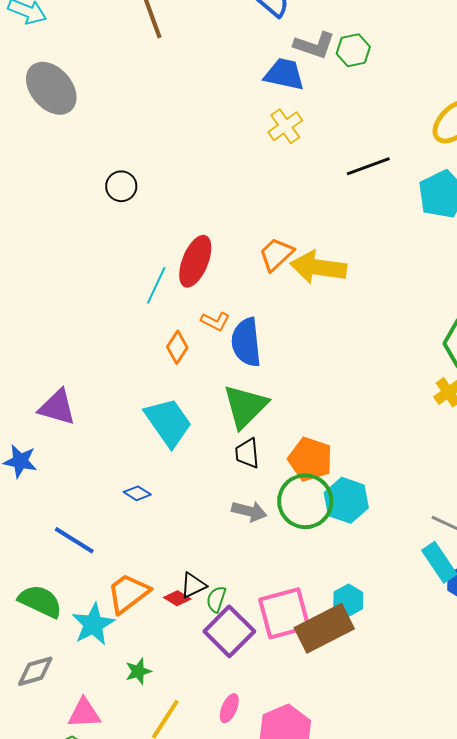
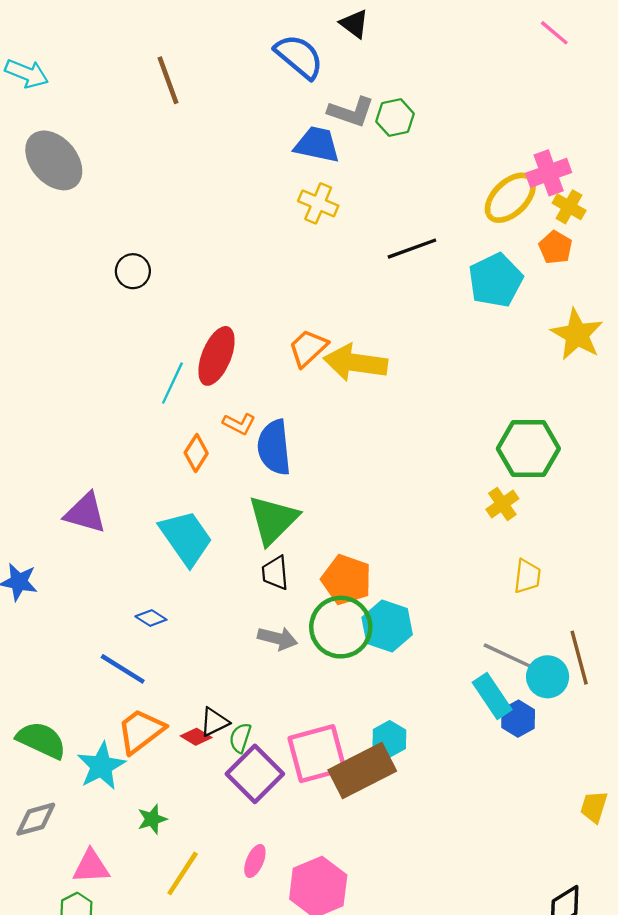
yellow cross: (285, 126) -> (318, 203), turned -32
purple triangle: (57, 407) -> (85, 513), moved
blue line: (74, 540) -> (123, 669), moved

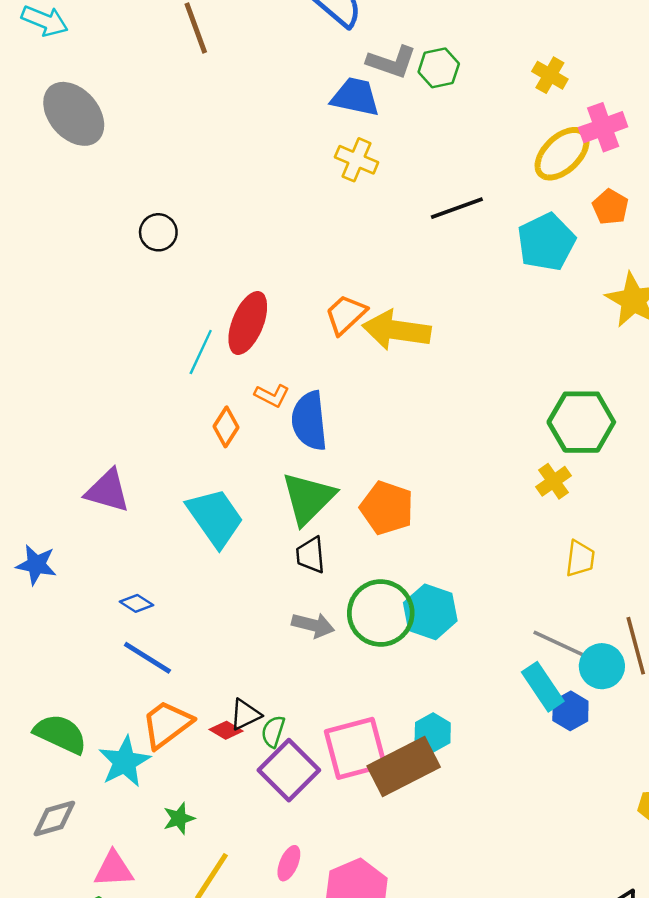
yellow cross: (569, 207) -> (550, 75), moved
orange pentagon: (346, 580) -> (387, 508), moved
blue diamond: (151, 618) -> (137, 603), moved

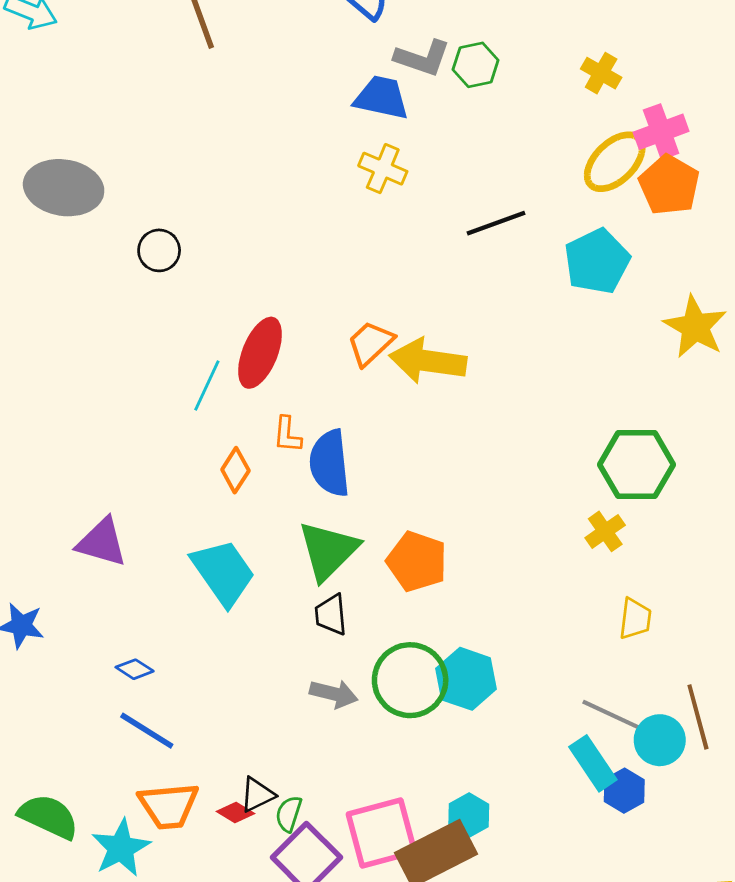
gray ellipse: (74, 114) -> (64, 188), moved, turned -40
orange pentagon: (610, 207) -> (669, 185), moved, size x1.5
orange L-shape: (272, 395) -> (287, 435), turned 68
orange trapezoid: (167, 724) -> (169, 806), turned -148

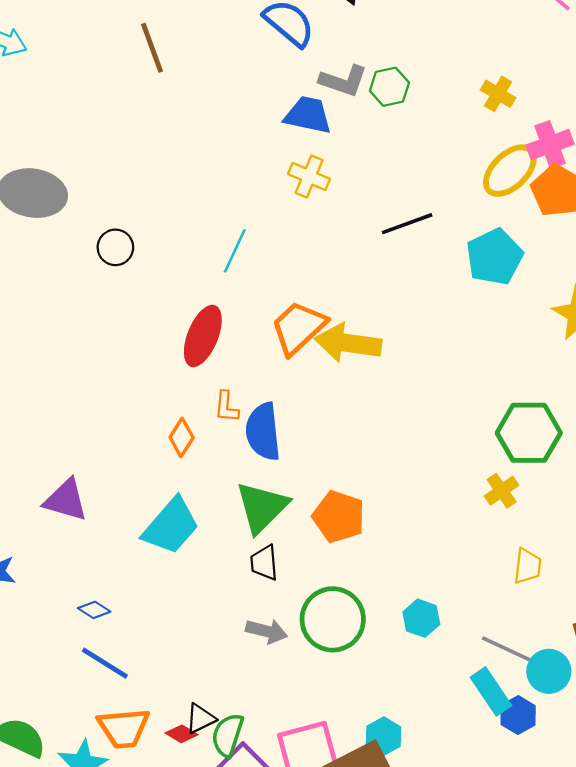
orange trapezoid: (371, 343) -> (298, 328), size x1.4
cyan line: (207, 385) -> (235, 251), moved
cyan trapezoid: (223, 572) -> (171, 526), turned 76
cyan hexagon: (466, 679) -> (421, 618), moved, size x0.7
green semicircle: (289, 814) -> (228, 735), size x1.4

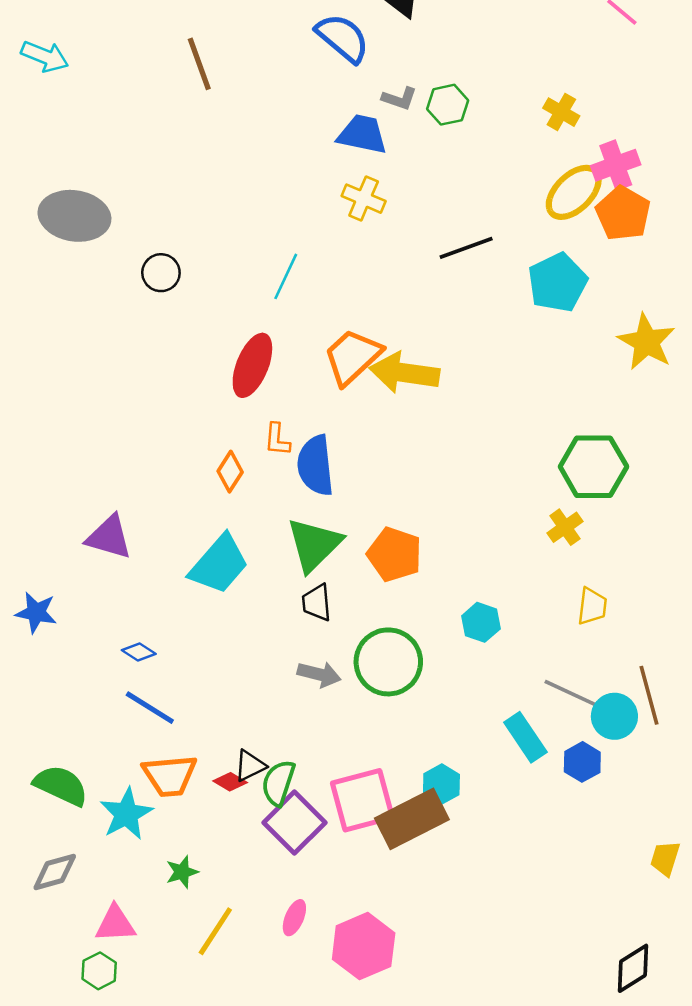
gray L-shape: (343, 81) -> (399, 98), size x0.7
cyan hexagon: (421, 618) -> (481, 622), moved
cyan rectangle: (491, 691) -> (525, 737), moved

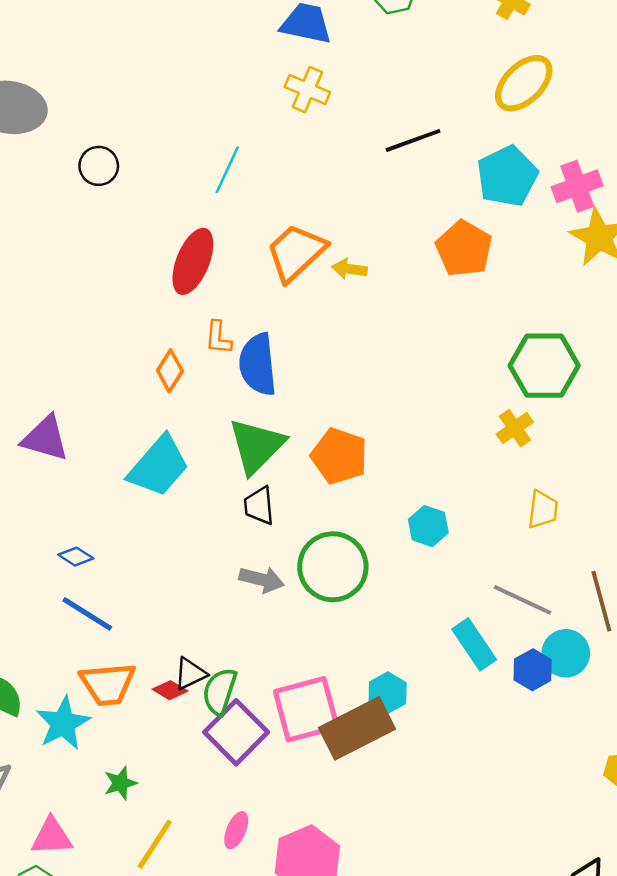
pink cross: (616, 165) -> (577, 186), moved
orange pentagon: (623, 213) -> (464, 249), moved
yellow arrow: (404, 373) -> (349, 269), size x0.5
cyan circle: (614, 716) -> (566, 653), moved

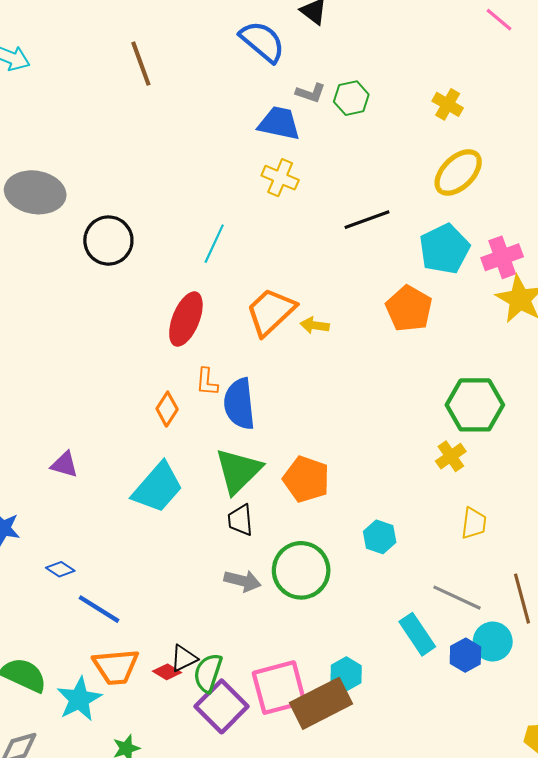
black circle: (99, 166) -> (108, 241), size x1.5
purple triangle: (45, 438) -> (64, 465), size x0.7
blue diamond: (76, 557) -> (60, 569), moved

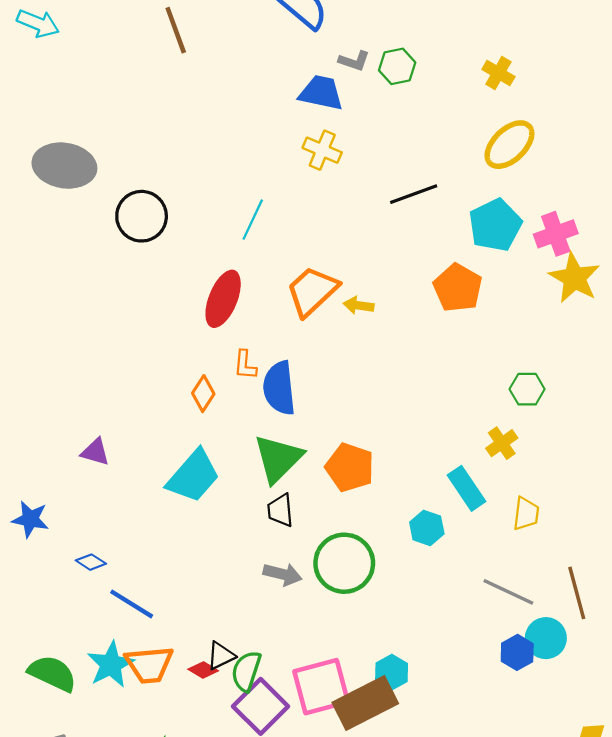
green hexagon: (475, 405) -> (527, 389), size x0.6
cyan rectangle: (417, 634) -> (467, 488), moved
cyan star: (79, 699) -> (111, 665), moved

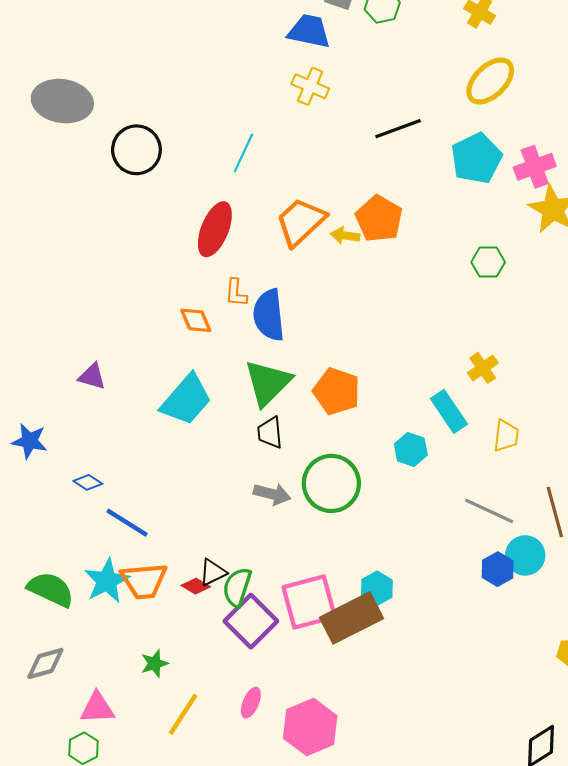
orange pentagon: (458, 288) -> (379, 219), moved
green hexagon: (527, 389) -> (488, 262), moved
orange diamond: (203, 394) -> (196, 320), turned -56

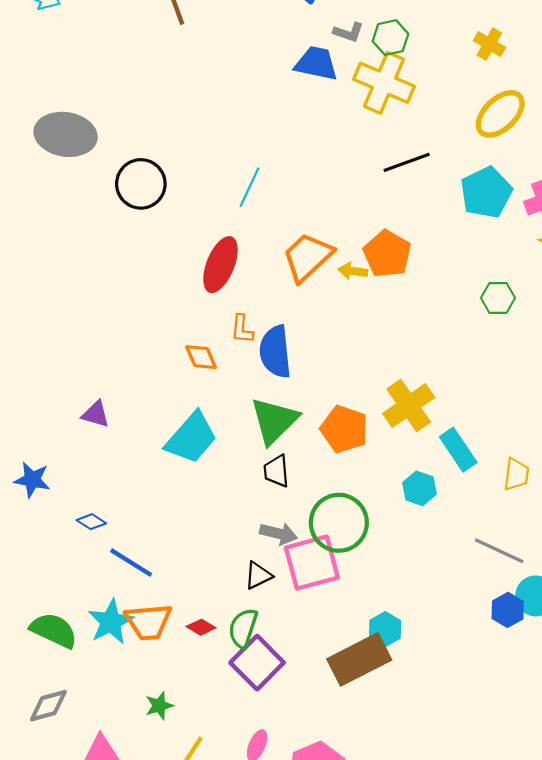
yellow cross: (310, 86) -> (384, 83), moved, size x1.6
yellow cross: (483, 368) -> (409, 406), moved, size x1.6
black triangle: (213, 572) -> (258, 575), moved
pink square: (309, 602) -> (312, 563), moved

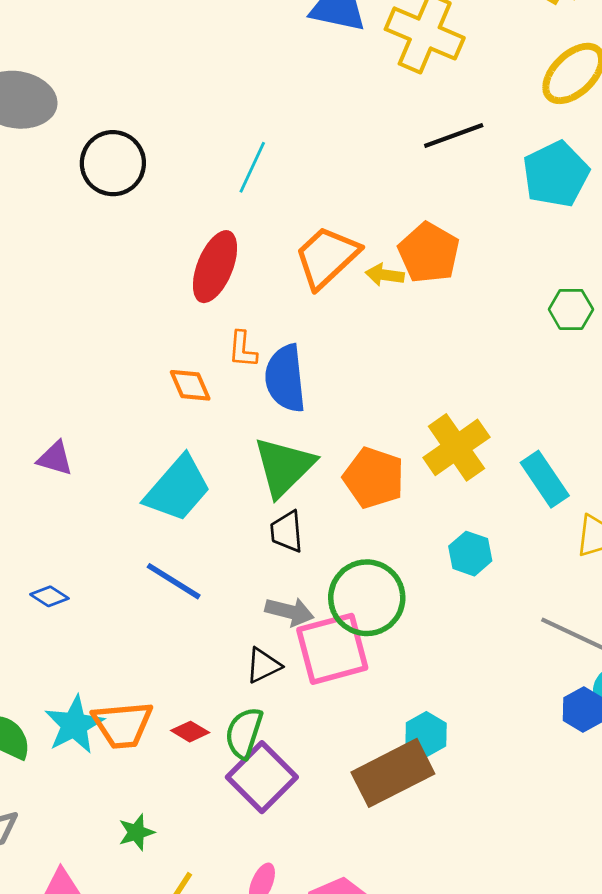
cyan rectangle: (458, 450) -> (545, 479), moved
blue line: (131, 563) -> (174, 581), moved

